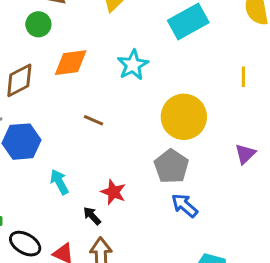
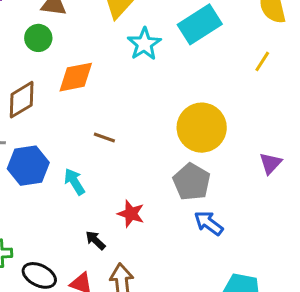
cyan star: (133, 65) -> (144, 44), moved
yellow line: (243, 77) -> (262, 61), moved, turned 36
cyan arrow: (59, 182) -> (74, 182), moved
black arrow: (92, 216) -> (95, 240), moved

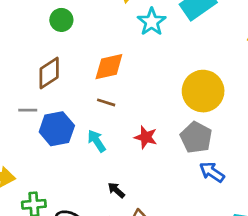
orange diamond: (76, 77) -> (109, 67), moved
brown line: (104, 138) -> (106, 102), moved
red star: (131, 214) -> (146, 137), moved

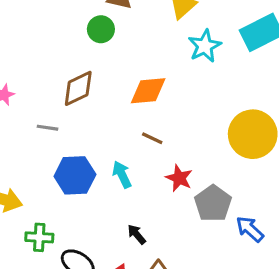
brown line: (106, 102) -> (152, 138), moved
blue hexagon: (57, 129) -> (75, 175), moved
gray pentagon: (196, 137) -> (213, 203), moved

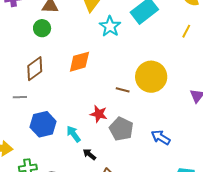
brown line: (152, 138) -> (123, 90), moved
cyan arrow: (122, 174) -> (73, 134), moved
red star: (179, 178) -> (99, 114), moved
gray pentagon: (213, 203) -> (121, 129), moved

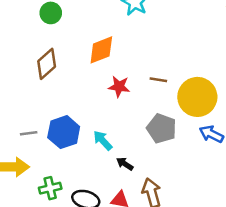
yellow circle: (151, 77) -> (197, 97), moved
gray line: (20, 97) -> (29, 133), moved
red star: (99, 114) -> (119, 87), moved

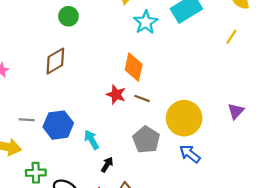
orange diamond: (101, 50) -> (134, 67), moved, turned -68
brown line: (158, 80) -> (142, 98), moved
black arrow: (125, 164) -> (107, 165), turned 77

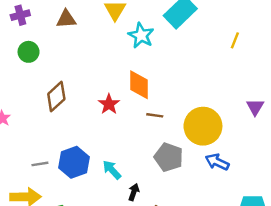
green circle: (68, 16) -> (29, 52), moved
yellow line: (231, 37) -> (235, 40), moved
red star: (116, 94) -> (109, 104), moved, turned 30

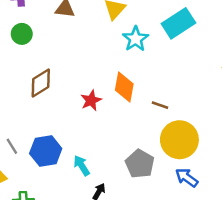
brown line: (155, 115) -> (160, 105), moved
gray line: (40, 164) -> (12, 146), turned 56

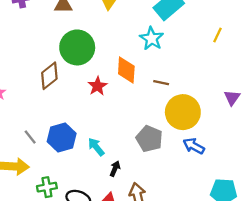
green circle: (22, 34) -> (77, 47), moved, size x1.8
cyan star: (135, 39) -> (152, 39), moved

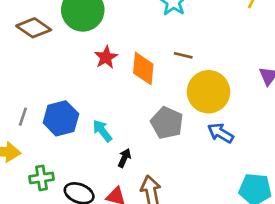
orange diamond: (126, 70) -> (143, 69), moved
brown diamond: (49, 76) -> (34, 28), moved, turned 72
gray line: (30, 137) -> (23, 117), turned 56

